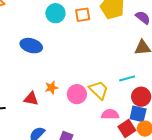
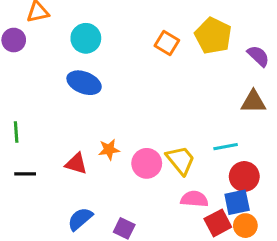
cyan circle: (55, 13) -> (86, 38), moved
orange square: (83, 15) -> (167, 43), turned 35
blue square: (138, 114) -> (237, 202), turned -30

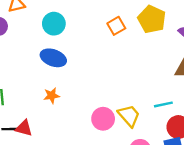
orange square: (167, 43) -> (116, 26), turned 30
orange star: (109, 150) -> (52, 96), moved
red triangle: (76, 164) -> (24, 128), moved

